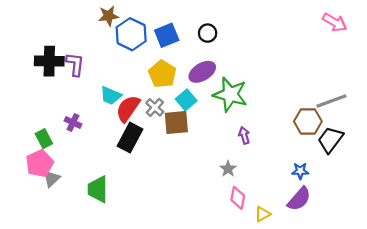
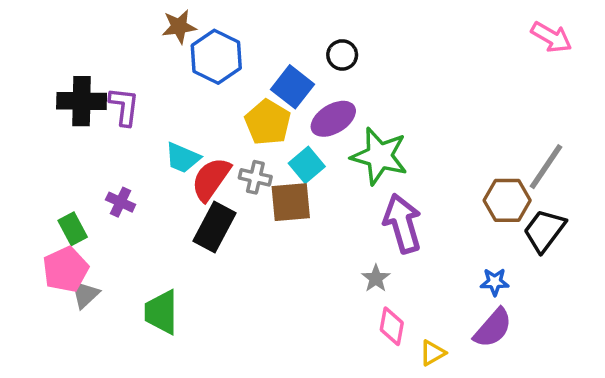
blue square: (167, 35) -> (293, 87), moved, turned -30
gray line: (331, 101) -> (546, 167), turned -36
gray cross: (155, 107) -> (255, 177), turned -30
purple arrow: (244, 135) -> (402, 223), size x2.0

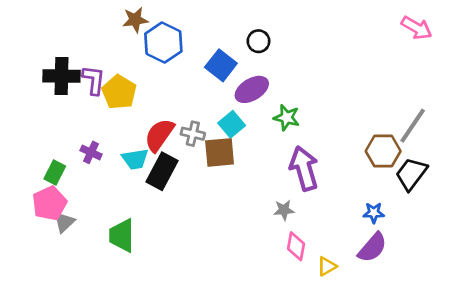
yellow pentagon: (268, 122) -> (119, 92), moved
green star: (379, 156) -> (287, 118), size x0.6
cyan trapezoid: (183, 158) -> (135, 159), moved, turned -32
green rectangle: (73, 229) -> (55, 173), turned 55
gray star: (376, 278) -> (284, 210), turned 30

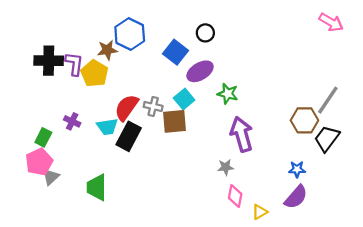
brown star: (135, 20) -> (107, 50), moved

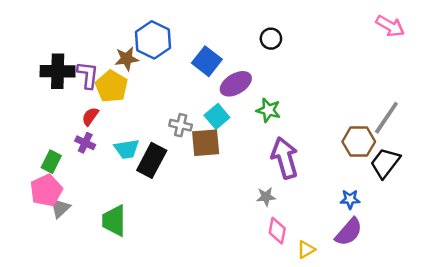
black circle: (205, 33) -> (271, 39), moved
red semicircle: (126, 108) -> (90, 116), moved, size x0.6

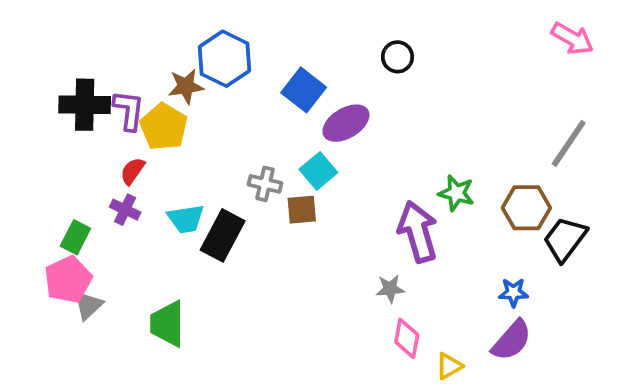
green star: (268, 110) -> (456, 193), moved
gray line: (386, 118) -> (569, 143), moved
brown square: (206, 143) -> (302, 210), size x0.7

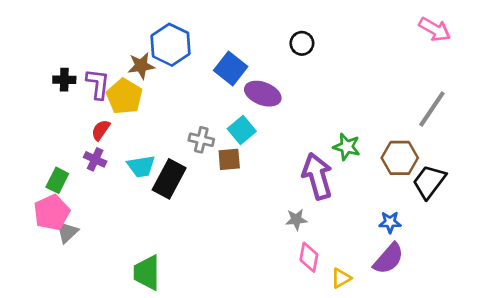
black cross: (85, 105) -> (64, 80), size x0.6
purple ellipse: (346, 123) -> (263, 94), turned 52
green trapezoid: (167, 324) -> (147, 273), moved

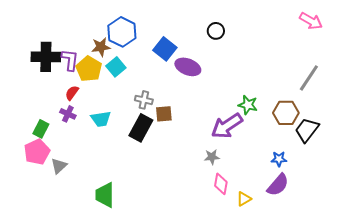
black cross: (64, 80) -> (46, 57), size x1.8
cyan square: (242, 130) -> (116, 67), moved
purple arrow: (317, 176) -> (227, 126), turned -108
black rectangle: (169, 179) -> (141, 128), moved
gray triangle: (67, 232) -> (59, 166), moved

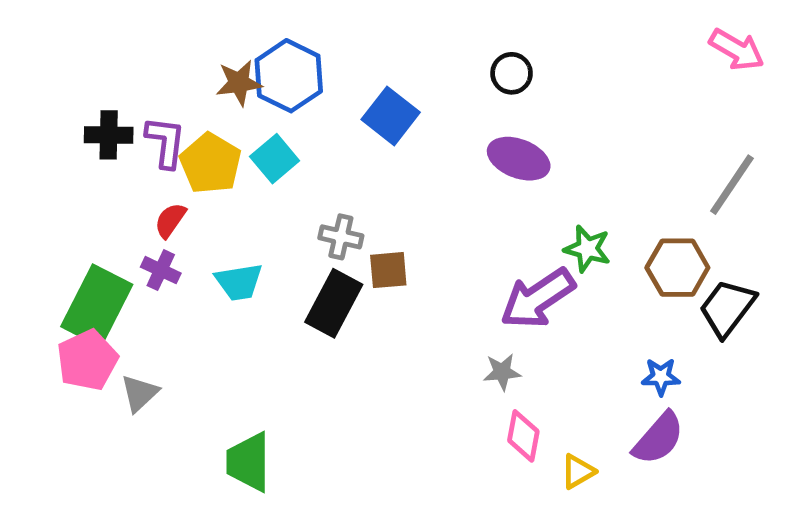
brown star: (101, 47) -> (239, 83), moved
black cross: (46, 57) -> (109, 135), size x0.7
purple ellipse: (188, 67) -> (519, 159), moved
green rectangle: (41, 129) -> (97, 306), size x1.8

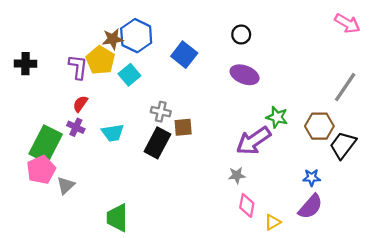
black cross: (109, 135) -> (26, 64), moved
yellow pentagon: (211, 163) -> (100, 60), moved

